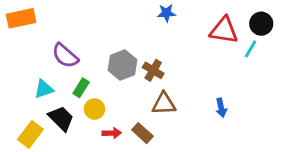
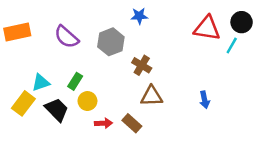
blue star: (167, 13) -> (139, 16), moved
orange rectangle: (21, 18) -> (17, 32), moved
purple semicircle: (65, 56) -> (67, 37), moved
gray hexagon: (122, 65) -> (111, 42), moved
yellow rectangle: (30, 134) -> (23, 103), moved

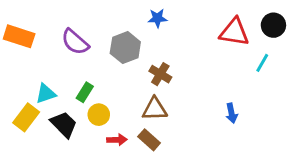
orange rectangle: (17, 32) -> (19, 36), turned 30
cyan line: (232, 46) -> (262, 63), moved
brown triangle: (152, 96) -> (155, 109), moved

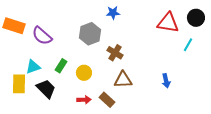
purple semicircle: (75, 42) -> (42, 36), moved
brown triangle: (155, 109) -> (123, 80), moved
yellow circle: (99, 115) -> (84, 73), moved
yellow rectangle: (26, 117) -> (19, 84), turned -36

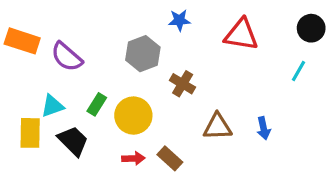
red triangle: (168, 23) -> (241, 35), moved
yellow circle: (84, 73) -> (133, 116), size x1.5
brown triangle: (123, 80) -> (217, 127), moved

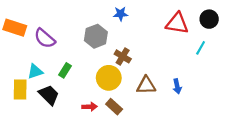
red triangle: (241, 35) -> (177, 23), moved
yellow circle: (133, 116) -> (109, 78), moved

